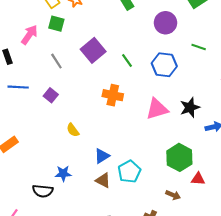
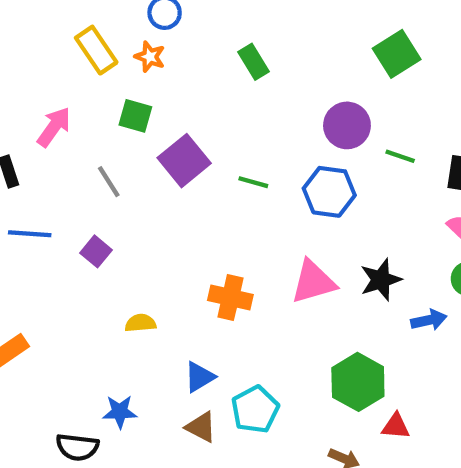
purple circle: (165, 23) -> (347, 125), moved
green square: (56, 24) -> (135, 116), moved
green line: (127, 61) -> (253, 182), turned -40
orange cross: (113, 95) -> (230, 298), moved
yellow semicircle: (73, 130) -> (140, 323), turned 120

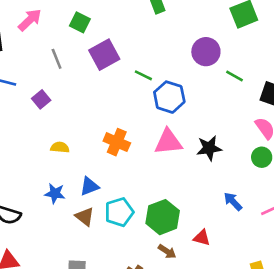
blue hexagon: (329, 192) -> (169, 97), moved
blue arrow: (429, 320) -> (233, 201), moved, turned -132
green hexagon: (358, 382) -> (163, 217), moved
blue star: (120, 412) -> (55, 193), moved

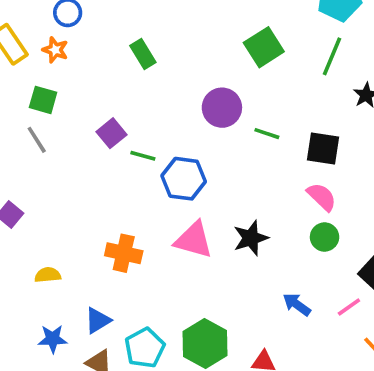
purple square: (104, 55) -> (111, 133), moved, size x0.7
gray line: (57, 59) -> (37, 140), moved
pink triangle: (168, 142) -> (194, 240), turned 32

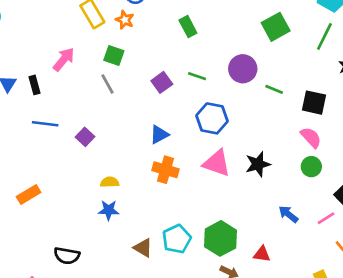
green line: (143, 156) -> (197, 76), moved
blue triangle: (98, 320) -> (159, 135), moved
blue star: (53, 339) -> (109, 210), moved

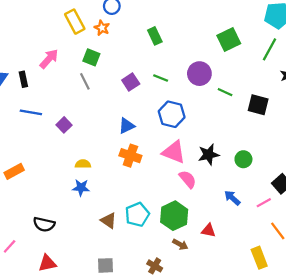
pink semicircle: (311, 137) -> (188, 179), moved
green circle: (311, 167) -> (243, 159), moved

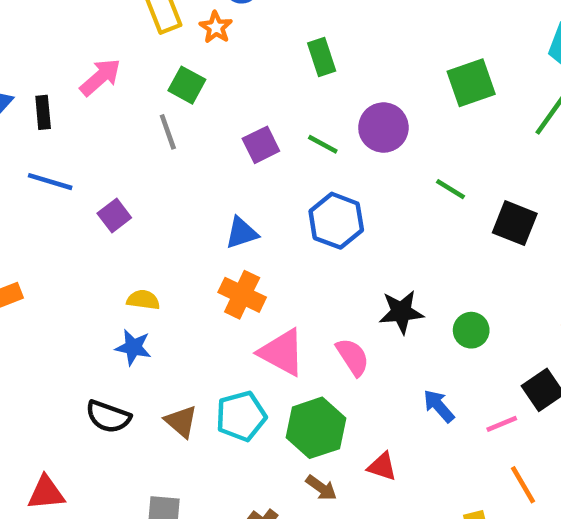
purple circle: (199, 74) -> (383, 128), moved
pink triangle: (174, 152) -> (282, 352), moved
black semicircle: (44, 224) -> (108, 417), moved

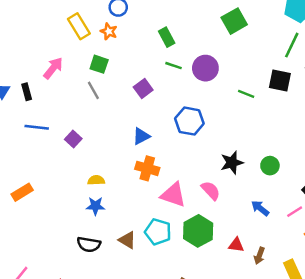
green square: (471, 83) -> (234, 21), moved
green line: (323, 144) -> (173, 66), moved
black square: (515, 223) -> (280, 80), moved
cyan pentagon: (241, 416) -> (158, 232), turned -30
brown arrow: (321, 488) -> (259, 256), moved, turned 84

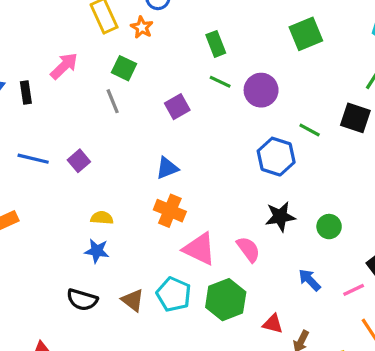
blue hexagon: (189, 121) -> (276, 157), moved
blue line: (37, 127) -> (33, 159), moved

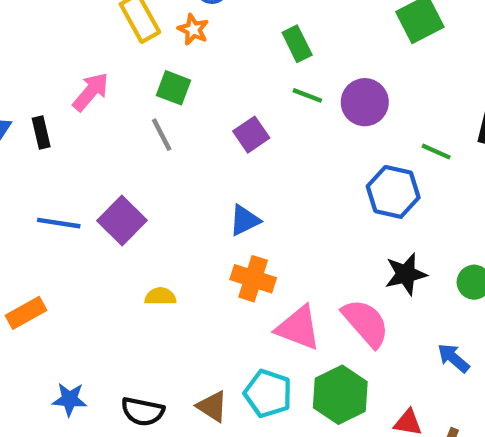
purple square: (79, 161) -> (122, 221), size x1.5
pink semicircle: (248, 249) -> (366, 323), size x1.4
blue star: (97, 251) -> (70, 399), moved

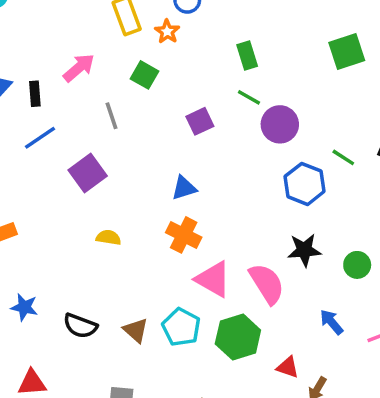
purple circle: (365, 102) -> (280, 124), moved
gray line: (162, 135) -> (112, 116), moved
blue line: (59, 223) -> (40, 138), moved, turned -52

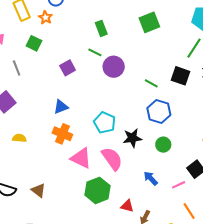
green rectangle: (247, 55) -> (101, 28), moved
blue hexagon: (305, 184) -> (159, 111), moved
cyan pentagon: (181, 327) -> (105, 123), moved

